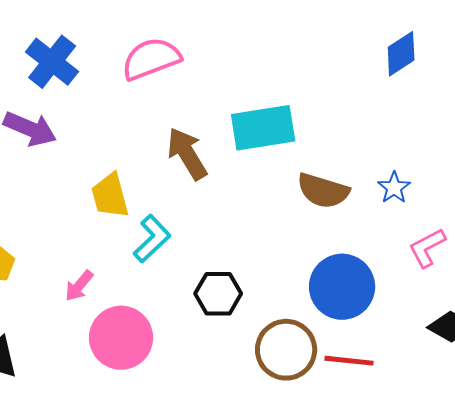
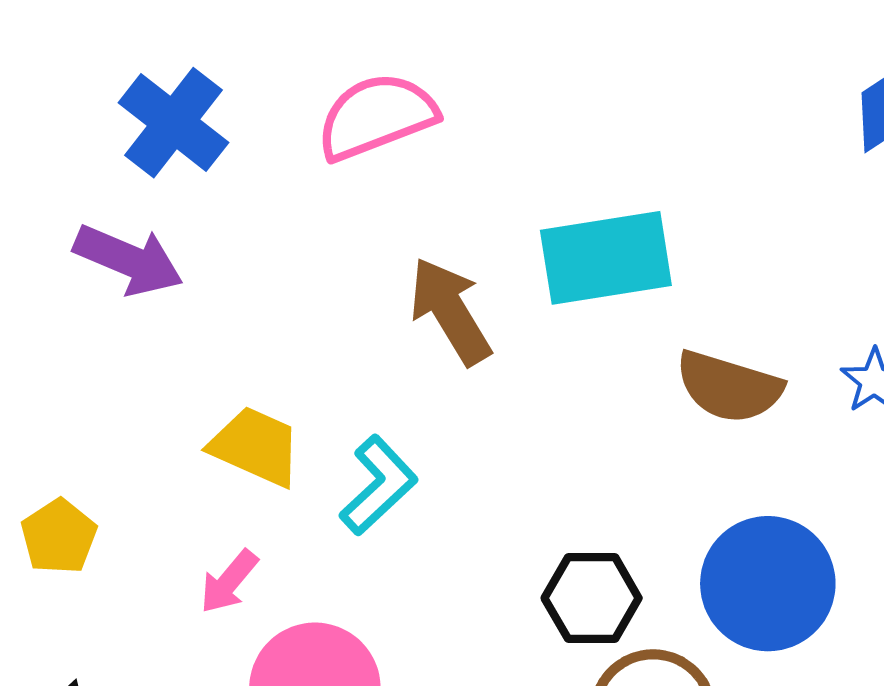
yellow trapezoid: (110, 196) -> (256, 446), moved, turned 129
black hexagon: (218, 294) -> (592, 598), moved

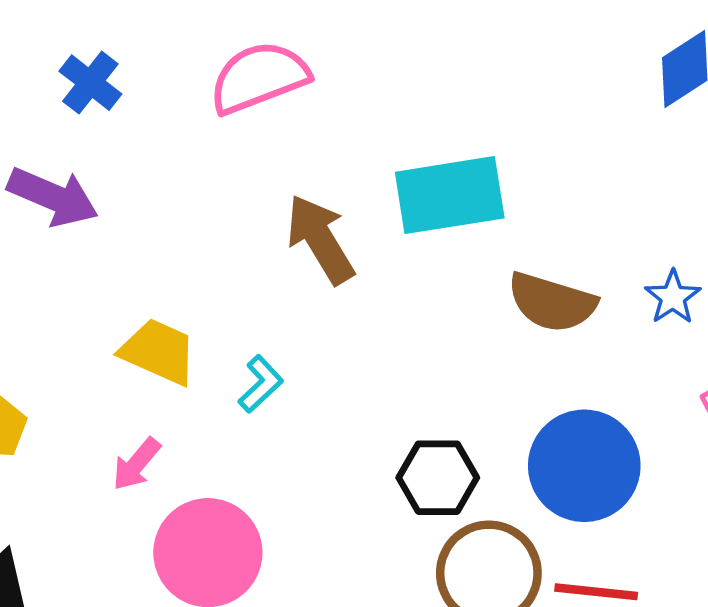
blue cross: (174, 123) -> (90, 83), size x0.7
cyan L-shape: (378, 485) -> (261, 384), size x0.7

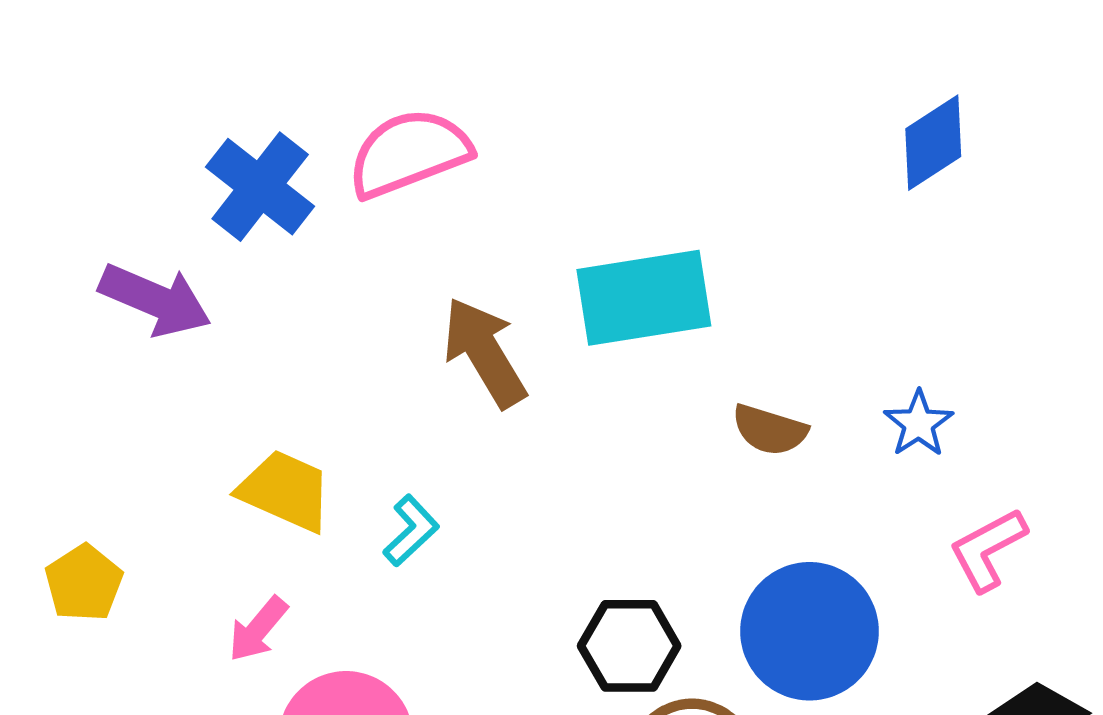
blue cross: (90, 83) -> (260, 187), moved, size x1.4
brown semicircle: (552, 302) -> (770, 430), size x0.7

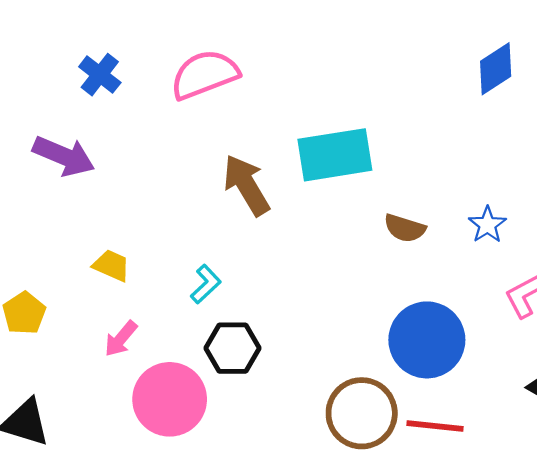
blue cross: (260, 187) -> (100, 75), moved, size x0.7
yellow trapezoid: (285, 491) -> (111, 265), moved, size x0.7
black hexagon: (629, 646) -> (232, 348), moved

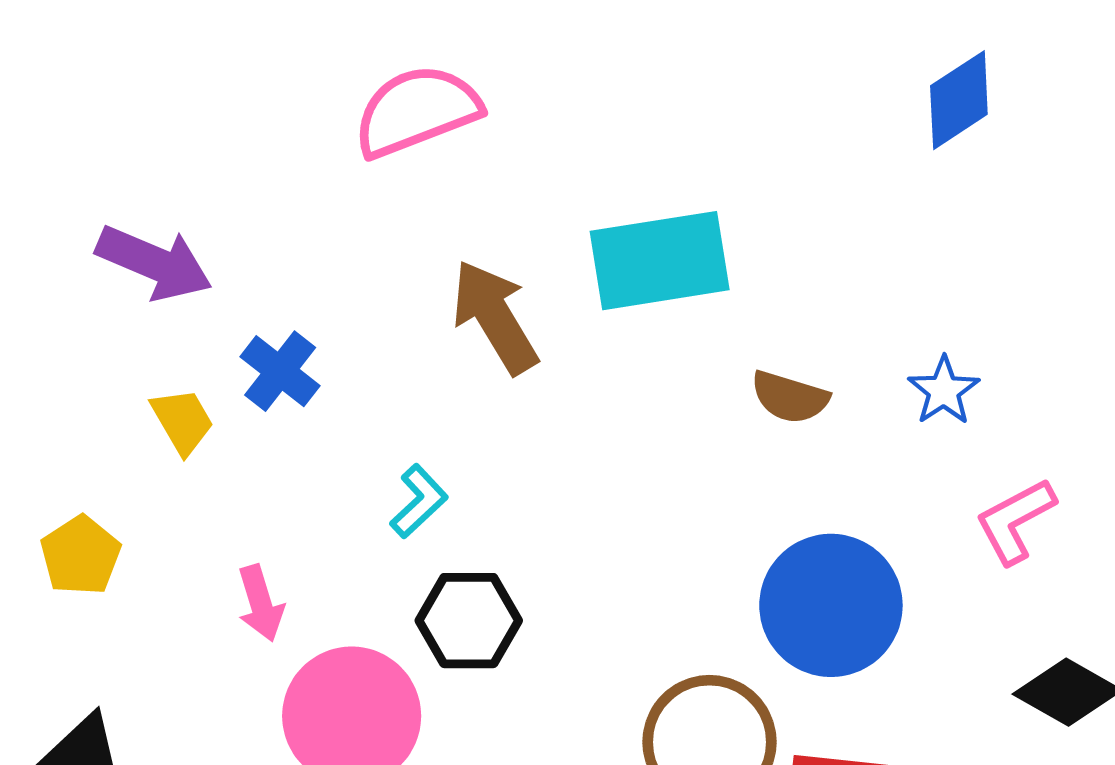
blue cross: (100, 75) -> (280, 371), moved
yellow trapezoid: (111, 265) -> (182, 421), moved, turned 36
pink arrow: (121, 339) -> (261, 603), turned -57

